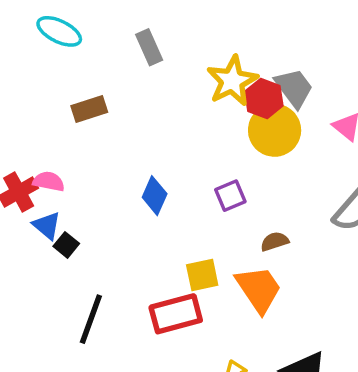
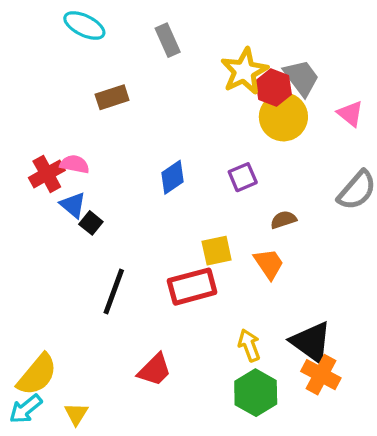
blue diamond: (155, 196) -> (172, 177), turned 32
orange trapezoid: (259, 289) -> (269, 264), size x0.7

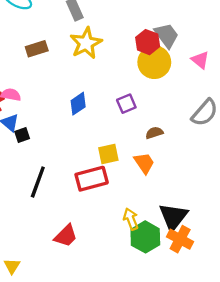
yellow star: (244, 71) -> (86, 43), moved
black square: (91, 223) -> (22, 135), turned 32
black triangle: (311, 342) -> (173, 217), turned 32
green hexagon: (256, 393) -> (145, 237), moved

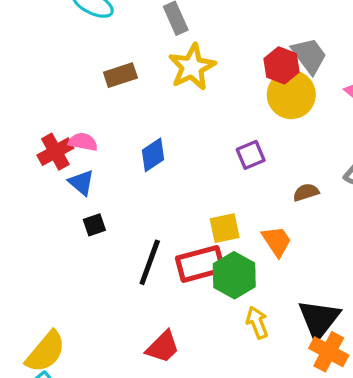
blue diamond: (78, 104) -> (153, 155), moved
brown semicircle: (154, 133) -> (306, 192), moved
black square: (22, 135) -> (94, 225), moved
black line: (38, 182) -> (150, 262), moved
green hexagon: (145, 237) -> (234, 275), moved

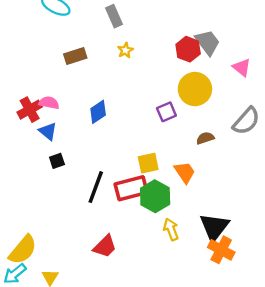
yellow star: (192, 67) -> (125, 50), size x0.5
yellow circle: (291, 95) -> (195, 89), moved

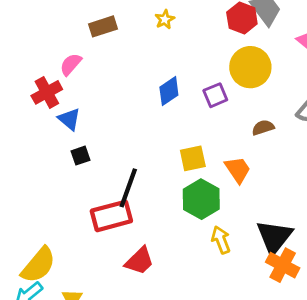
pink semicircle: (49, 103) -> (71, 64), moved, turned -60
blue diamond: (98, 112) -> (169, 91), moved
red rectangle: (131, 188) -> (111, 216), moved

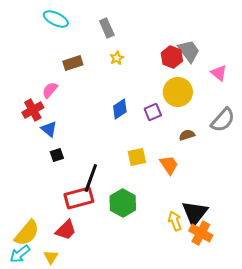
green hexagon: (201, 199) -> (123, 203), moved
yellow arrow: (221, 240) -> (175, 221), moved
red trapezoid: (139, 261) -> (66, 230), moved

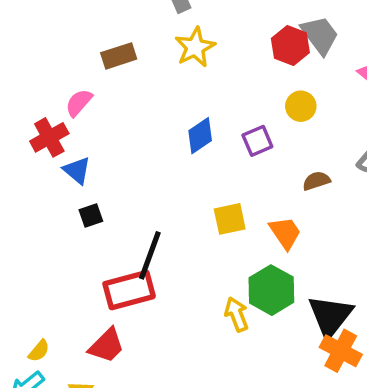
yellow star: (117, 58) -> (195, 47), size x1.6
yellow circle: (178, 92) -> (301, 106), size x0.6
green hexagon: (123, 203) -> (271, 290), moved
yellow arrow: (175, 221) -> (237, 314), moved
yellow semicircle: (27, 233) -> (39, 351), size x0.5

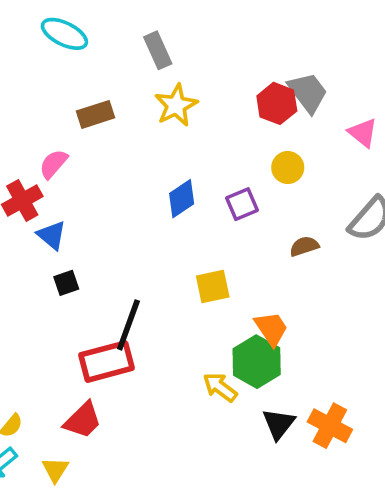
orange trapezoid: (285, 233) -> (271, 329), moved
yellow arrow: (237, 314) -> (220, 387), turned -32
black triangle: (330, 316) -> (279, 424), moved, size x0.7

